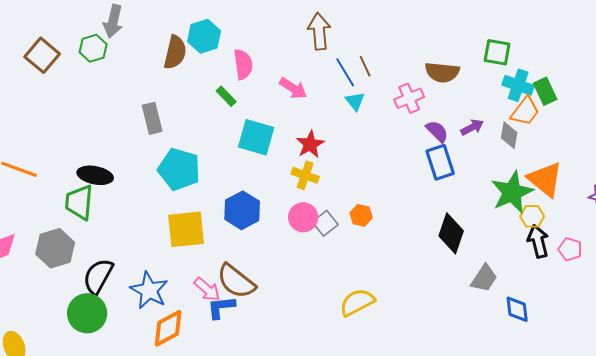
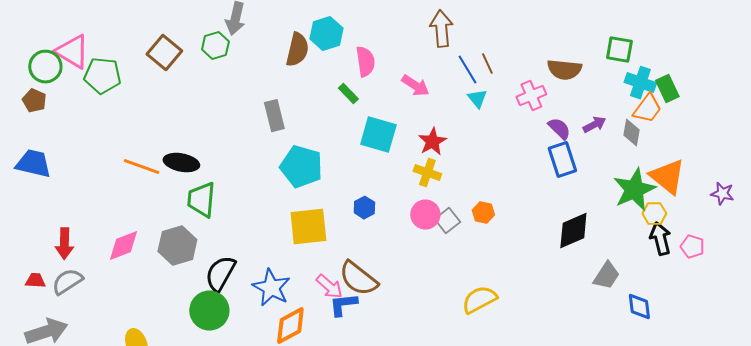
black ellipse: (95, 175) -> (181, 163), moved
blue hexagon: (242, 210) -> (364, 208), size x0.6
black diamond: (451, 233) -> (573, 231), turned 48

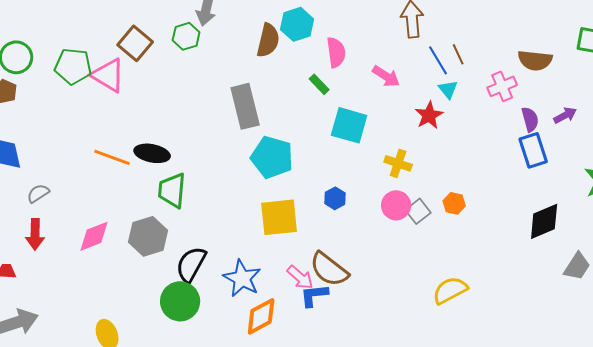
pink triangle: (72, 52) -> (108, 75), moved
gray rectangle: (274, 116) -> (245, 106), size x1.4
purple semicircle: (559, 129) -> (530, 119), turned 30
red star: (432, 142) -> (429, 115), moved
gray semicircle: (67, 282) -> (38, 193), moved, size x0.7

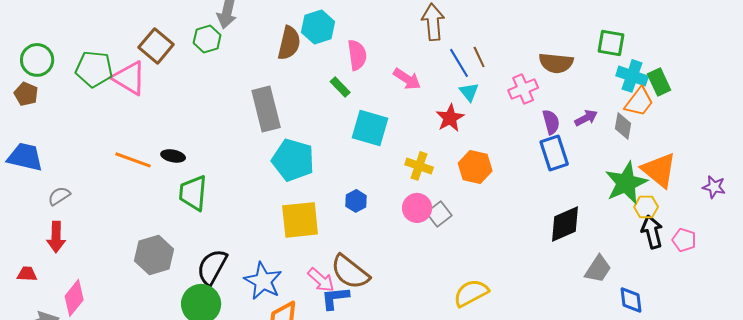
black ellipse: (152, 153) -> (173, 156), size x0.7
orange hexagon: (454, 203) -> (475, 167), moved, size x1.5
pink diamond: (94, 236) -> (74, 298), moved, turned -30
gray hexagon: (148, 236) -> (154, 255), moved

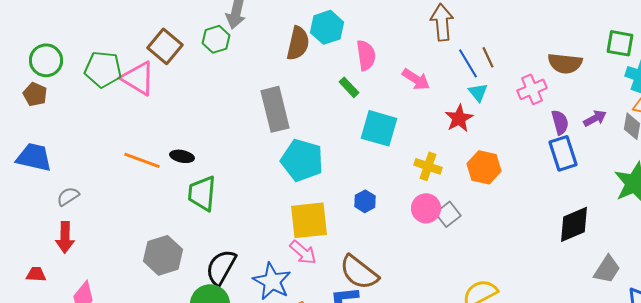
pink arrow: (321, 280) -> (303, 252), moved

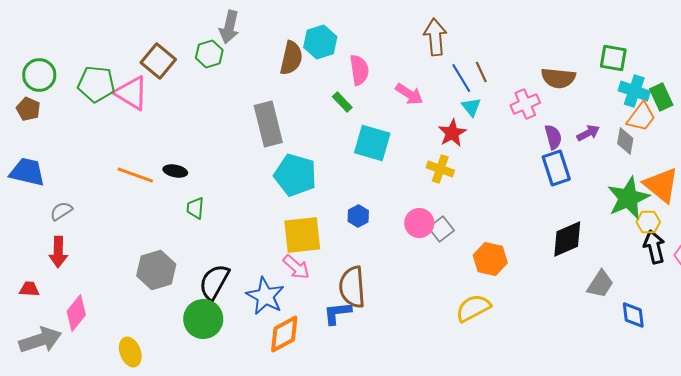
yellow cross: (428, 166) -> (440, 169), moved
orange hexagon: (484, 167) -> (490, 259), moved
green trapezoid: (202, 193) -> (195, 208), size x0.6
brown semicircle: (359, 272) -> (352, 287), turned 48

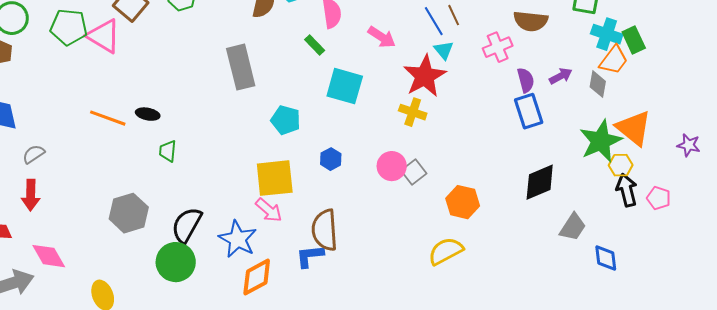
red star: (452, 133) -> (425, 76), size x1.5
cyan pentagon: (295, 175) -> (286, 120), moved, size x0.7
pink diamond: (76, 313) -> (49, 256), turned -69

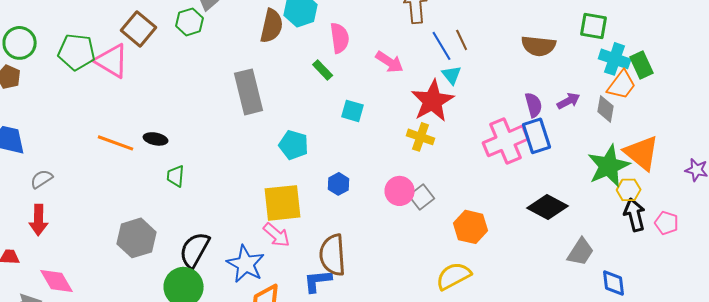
pink cross: (498, 47) -> (506, 141), moved, size x1.5
cyan square: (345, 86) -> (353, 111), size x0.6
black diamond: (540, 182) -> (548, 207), turned 51

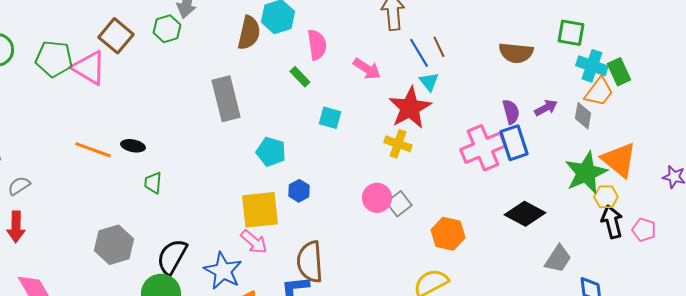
blue hexagon: (339, 184) -> (299, 191), moved

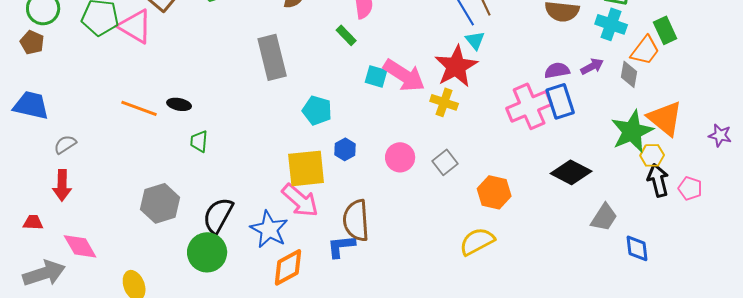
cyan cross: (592, 66) -> (611, 24), moved
pink arrow: (367, 69) -> (404, 75), moved, size x1.5
purple semicircle: (511, 112) -> (557, 70), turned -85
pink circle: (377, 198) -> (400, 157), moved
pink arrow: (254, 242) -> (300, 200), size x1.4

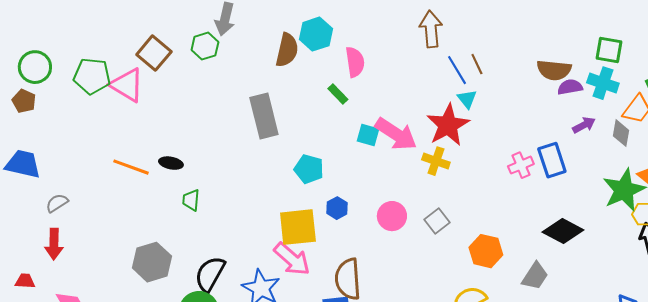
purple semicircle: (557, 70) -> (570, 87), moved
pink cross: (529, 106) -> (521, 165), size x0.6
gray trapezoid: (604, 217) -> (535, 276), moved

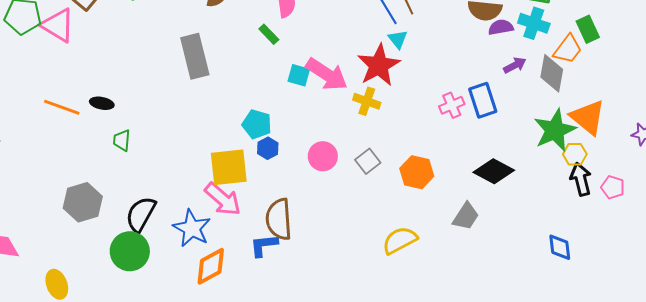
gray diamond: (621, 133) -> (552, 73), size x1.4
cyan pentagon: (309, 169) -> (257, 124), moved
orange hexagon: (486, 251) -> (417, 172), moved

